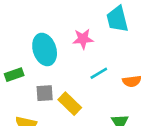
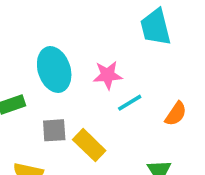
pink star: (83, 39) -> (108, 75), moved
orange semicircle: (132, 81) -> (176, 114), turned -48

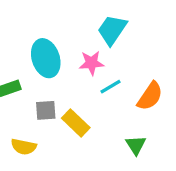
cyan trapezoid: (156, 27) -> (112, 30), moved, turned 48
orange semicircle: (176, 114) -> (150, 96), size x1.4

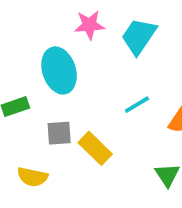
pink star: (92, 63) -> (89, 25), moved

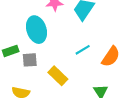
gray square: (59, 133) -> (30, 60), moved

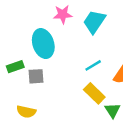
yellow rectangle: (58, 76) -> (94, 93), moved

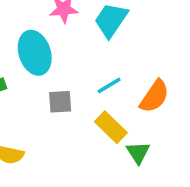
gray square: (36, 76) -> (60, 102), moved

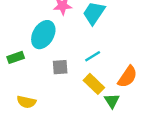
cyan ellipse: (35, 53) -> (43, 35), turned 48
orange semicircle: (154, 96) -> (127, 77), moved

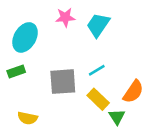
cyan ellipse: (43, 35) -> (25, 37), moved
gray square: (60, 67) -> (63, 82), size x1.6

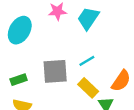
green rectangle: (16, 71) -> (19, 80), moved

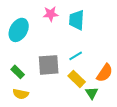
cyan trapezoid: (88, 18) -> (77, 20), turned -30
green rectangle: (19, 80) -> (18, 72), turned 64

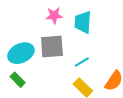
cyan ellipse: (19, 30) -> (21, 53), moved, turned 35
gray square: (49, 65) -> (52, 46), moved

